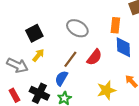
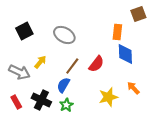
gray ellipse: (77, 28) -> (64, 35), moved
black square: (34, 33) -> (24, 31), moved

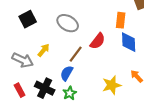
red semicircle: (96, 64) -> (98, 41), moved

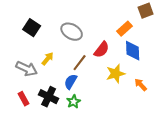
black square: (28, 19) -> (32, 28), turned -30
orange rectangle: (121, 20) -> (125, 29), turned 42
yellow star: (112, 85) -> (116, 74), moved

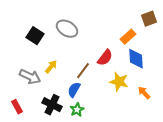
gray ellipse: (72, 32) -> (67, 29), moved
yellow star: (116, 74) -> (119, 82), turned 30
red rectangle: (24, 99) -> (17, 107), moved

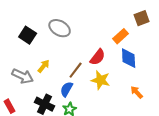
yellow star: (119, 82) -> (101, 80), moved

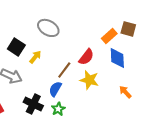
brown square: (142, 18) -> (128, 29), moved, turned 35
black square: (28, 35) -> (16, 47), moved
yellow arrow: (44, 66) -> (35, 57), moved

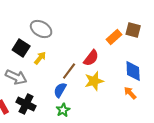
gray ellipse: (48, 28) -> (41, 29), moved
blue diamond: (117, 58) -> (133, 71), moved
yellow star: (89, 80) -> (94, 81), turned -30
black cross: (33, 104) -> (26, 104), moved

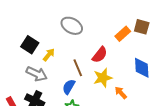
gray ellipse: (41, 29) -> (72, 26), moved
brown line: (69, 71) -> (78, 68), turned -60
gray arrow: (16, 77) -> (37, 74), moved
orange arrow: (130, 93) -> (121, 93), moved

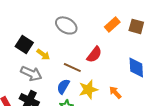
orange rectangle: (123, 34) -> (112, 24), moved
yellow arrow: (49, 55) -> (43, 54), turned 88
brown line: (78, 68) -> (72, 67), turned -42
yellow star: (103, 78) -> (88, 89), moved

